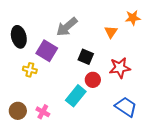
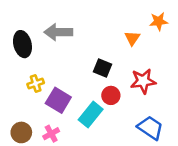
gray arrow: (67, 27) -> (58, 32), moved, turned 40
purple square: (47, 51) -> (58, 100), moved
yellow cross: (30, 70) -> (36, 84), turned -32
pink cross: (43, 112) -> (51, 134), turned 32

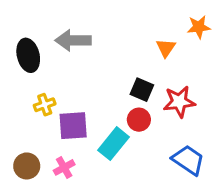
black square: (103, 68) -> (142, 90), moved
purple square: (58, 100) -> (73, 126), turned -35

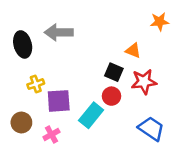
orange triangle: (166, 48) -> (133, 50), moved, turned -42
brown circle: (27, 166) -> (21, 123), moved

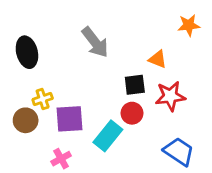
gray arrow: (59, 32) -> (95, 42), moved, turned -128
black square: (114, 72) -> (135, 85), turned -30
brown circle: (21, 123) -> (26, 120), moved

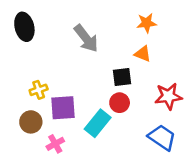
orange star: (189, 25) -> (147, 23), moved
black ellipse: (27, 52) -> (24, 27), moved
red star: (170, 96) -> (168, 96), moved
brown circle: (26, 120) -> (31, 122), moved

